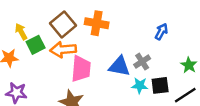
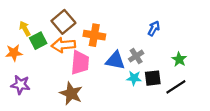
orange cross: (97, 23) -> (94, 35), moved

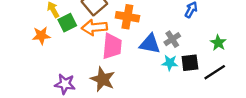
purple star: (20, 85) -> (65, 84), moved

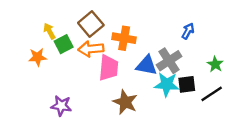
gray cross: (172, 39) -> (169, 61), size x1.5
cyan star: (170, 63) -> (167, 84), size x1.5
brown star: (103, 79) -> (125, 102), moved

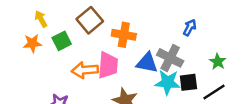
yellow arrow: (49, 31) -> (41, 19), moved
orange arrow: (91, 49) -> (85, 70), moved
orange star: (38, 57) -> (32, 43), moved
gray cross: (169, 61) -> (170, 58), turned -30

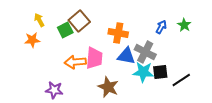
orange cross: (124, 35) -> (118, 33), moved
green square: (62, 41) -> (65, 30), moved
green star: (218, 62) -> (184, 25), moved

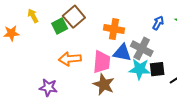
orange star: (32, 40) -> (11, 33), moved
pink trapezoid: (94, 58) -> (102, 62), moved

